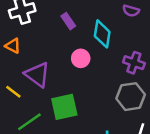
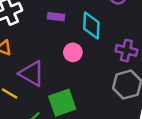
purple rectangle: (68, 21) -> (56, 17), turned -42

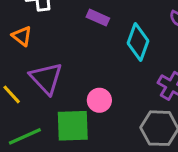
pink circle: (73, 52) -> (99, 100), moved

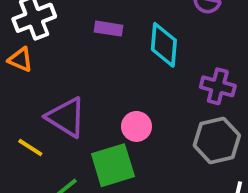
orange triangle: (22, 36) -> (20, 60), moved

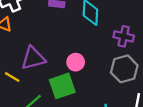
purple triangle: (66, 117) -> (33, 58), turned -44

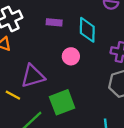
pink circle: (76, 62) -> (71, 56), moved

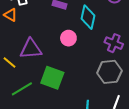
green square: (62, 102) -> (52, 78), turned 30

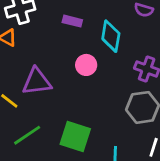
green square: (52, 78) -> (75, 136), moved

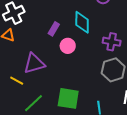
purple rectangle: (72, 21) -> (54, 29), moved, turned -64

